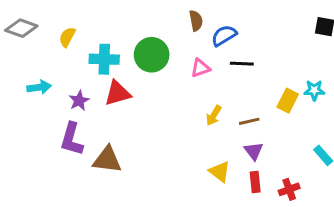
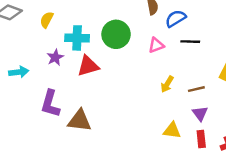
cyan arrow: (39, 87) -> (19, 72), moved
purple star: (79, 101) -> (55, 57), moved
yellow triangle: (220, 172) -> (172, 130), turned -30

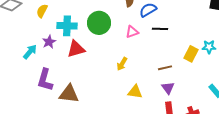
cyan arrow: (19, 72) -> (30, 52), moved, turned -42
yellow arrow: (167, 84) -> (122, 64), moved
yellow triangle: (172, 130) -> (135, 92), moved

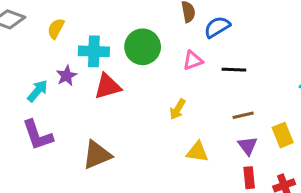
black line: (160, 29) -> (234, 70), moved
yellow rectangle: (191, 54) -> (283, 135), moved, turned -49
purple L-shape: (45, 80) -> (38, 135), moved, turned -35
brown triangle: (69, 94) -> (97, 155), turned -30

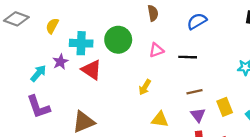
blue semicircle: (217, 27) -> (197, 21), moved
red triangle: (108, 86) -> (92, 70), turned 50

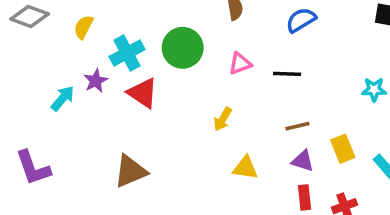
cyan cross: (81, 43) -> (127, 53), turned -30
purple L-shape: (38, 107) -> (33, 168), moved
purple triangle: (198, 115) -> (303, 161), turned -35

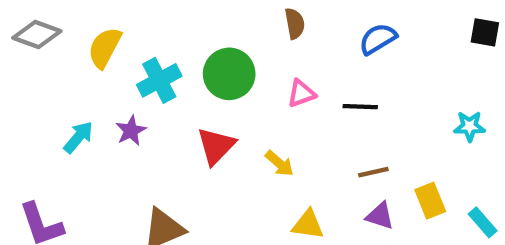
yellow semicircle: (84, 27) -> (105, 48), size x1.4
purple star: (96, 81) -> (131, 131), moved
red triangle: (143, 93) -> (216, 146), moved, turned 40
yellow arrow: (223, 119) -> (279, 163), turned -80

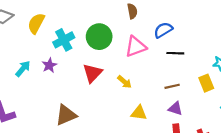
blue semicircle: (378, 39) -> (163, 30), moved
pink triangle: (301, 94) -> (136, 47), size x1.5
black line: (360, 107) -> (175, 53), moved
yellow rectangle: (430, 201) -> (206, 83), moved

